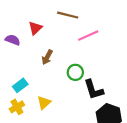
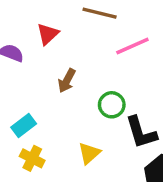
yellow triangle: (44, 103) -> (89, 153), moved
yellow cross: (17, 107) -> (32, 158), moved, turned -32

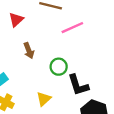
brown arrow: (67, 81) -> (29, 51), turned -49

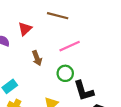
pink line: (72, 28) -> (70, 46), moved

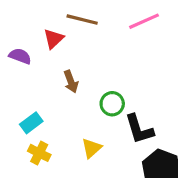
brown line: (58, 16) -> (82, 20), moved
pink line: (70, 46) -> (144, 21), moved

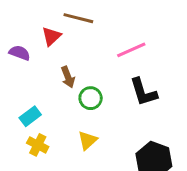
pink line: (144, 21) -> (131, 50), moved
green circle: (112, 104) -> (91, 98), moved
black L-shape: (139, 129) -> (143, 92), moved

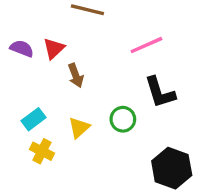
red triangle: (51, 36) -> (54, 48), moved
green circle: (91, 98) -> (123, 119), moved
yellow triangle: (88, 140) -> (79, 128), moved

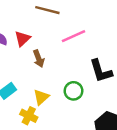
pink line: (146, 45) -> (73, 36), moved
yellow cross: (42, 151) -> (29, 116), moved

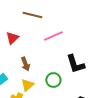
brown arrow: (39, 59) -> (25, 64), moved

